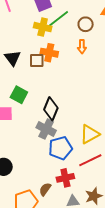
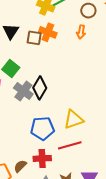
gray cross: (46, 129) -> (23, 91), moved

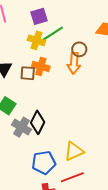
brown circle: (88, 11) -> (79, 49), moved
orange arrow: (81, 32) -> (74, 63), size x1.5

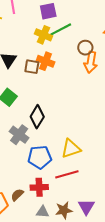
orange arrow: (74, 63) -> (91, 62), moved
gray cross: (21, 127) -> (19, 135), moved

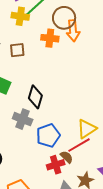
brown circle: (85, 48) -> (64, 18), size x1.5
orange cross: (46, 61) -> (50, 38), moved
yellow triangle: (71, 149) -> (87, 129), moved
brown semicircle: (17, 195) -> (67, 157), moved, turned 104

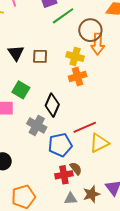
yellow cross: (20, 16) -> (75, 56), moved
orange cross: (50, 38) -> (78, 76), moved, turned -30
red line: (79, 145) -> (85, 127), moved

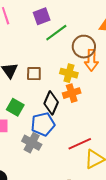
black diamond: (52, 105) -> (51, 103), moved
blue pentagon: (60, 145) -> (43, 124), moved

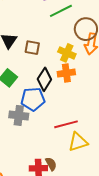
gray cross: (32, 143) -> (19, 115), turned -30

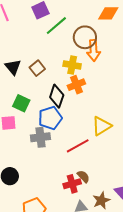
brown square: (32, 48) -> (37, 68), turned -35
red line: (66, 124) -> (78, 146), moved
yellow triangle: (78, 142) -> (102, 126), moved

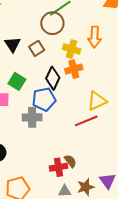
brown circle: (85, 37) -> (52, 23), moved
yellow triangle: (102, 126) -> (97, 101), moved
red line: (78, 146) -> (86, 121), moved

